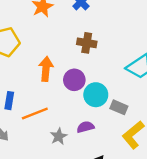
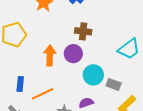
purple circle: (74, 80) -> (73, 54), moved

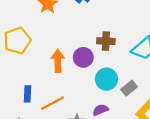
brown cross: (83, 31) -> (106, 41), moved
gray rectangle: (114, 84) -> (129, 88), turned -56

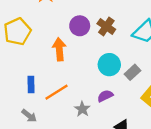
brown cross: (106, 41) -> (106, 27), turned 36
purple circle: (83, 57) -> (80, 26), moved

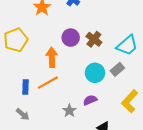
gray rectangle: (133, 72) -> (117, 69), moved
orange line: (57, 92) -> (48, 83), moved

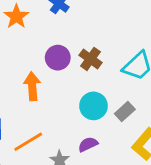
gray rectangle: (117, 69) -> (125, 111), moved
orange line: (48, 83) -> (28, 142), moved

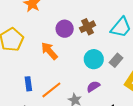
brown cross: (90, 59) -> (88, 27), turned 35
orange arrow: (32, 86) -> (49, 51), turned -30

